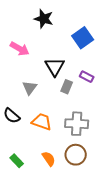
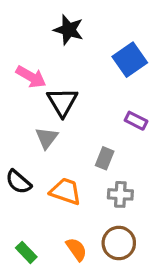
black triangle: (55, 67) -> (62, 102), moved
gray rectangle: (67, 87) -> (105, 158), moved
gray cross: (77, 124) -> (120, 194), size x0.7

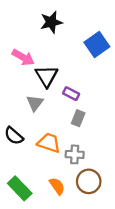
black star: (69, 30) -> (51, 22), turned -30
purple rectangle: (136, 121) -> (71, 94), moved
gray cross: (120, 194) -> (75, 154), moved
green rectangle: (26, 252) -> (20, 188), size x1.5

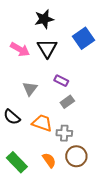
black triangle: (47, 76) -> (47, 48), moved
gray rectangle: (78, 118) -> (67, 102), turned 32

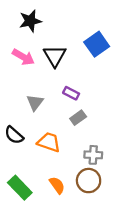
black star: (44, 19) -> (30, 21), moved
gray cross: (64, 133) -> (93, 155), moved

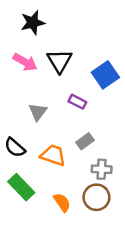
blue square: (97, 44) -> (105, 75), moved
gray rectangle: (78, 118) -> (85, 141), moved
green rectangle: (20, 188) -> (21, 187), moved

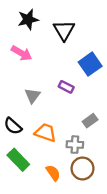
black triangle: (60, 61) -> (64, 30), moved
gray rectangle: (85, 141) -> (90, 121), moved
gray cross: (102, 169) -> (75, 145), moved

